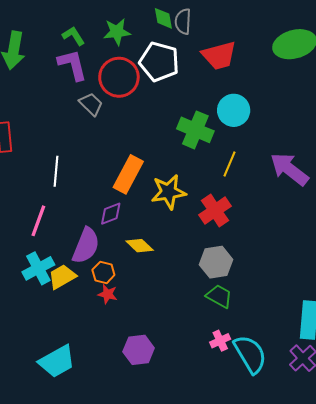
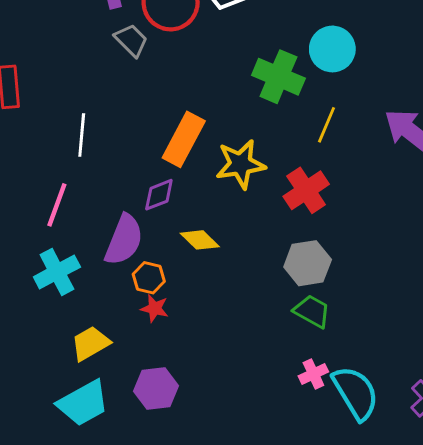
yellow trapezoid: (62, 277) -> (90, 343), moved
purple hexagon: (139, 350) -> (156, 389), moved

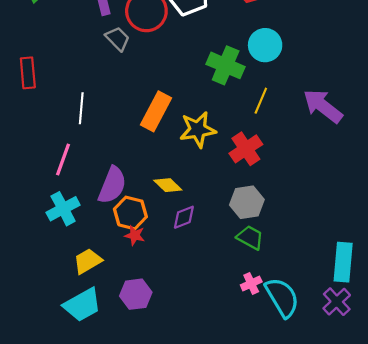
purple diamond: (159, 195) -> (184, 217), moved
orange hexagon: (149, 278) -> (130, 213), size x1.4

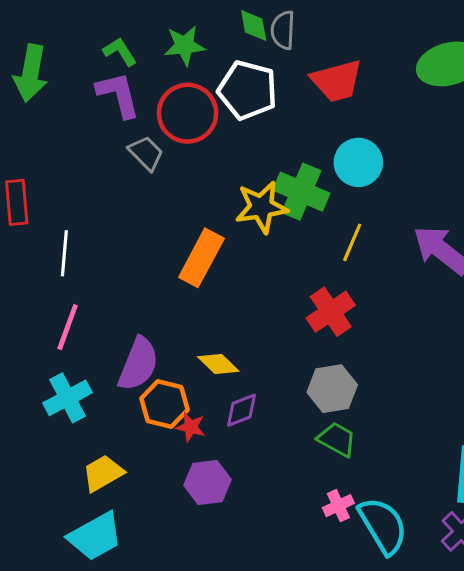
white line: (81, 108) -> (64, 253), moved
yellow star: (198, 130) -> (261, 207), moved
red star: (135, 235) -> (191, 427), moved
purple hexagon: (136, 294) -> (208, 482), moved

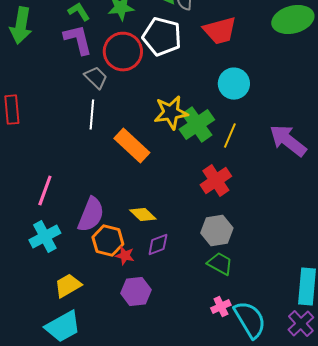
green cross: (301, 192) -> (197, 125), moved, turned 32
white line: (64, 253) -> (92, 115), moved
orange rectangle: (201, 258) -> (132, 146), turned -75

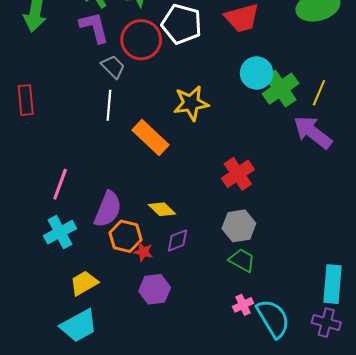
green cross: (197, 125) -> (280, 89), moved
yellow line: (230, 136) -> (319, 93), moved
purple cross: (301, 324) -> (326, 323), turned -32

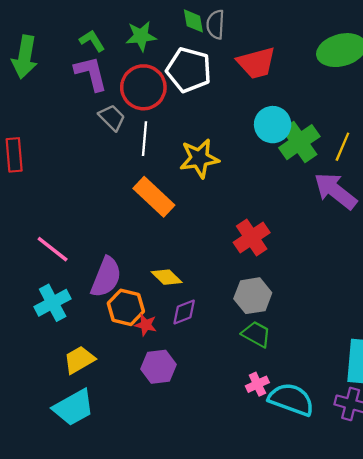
white line: (109, 105) -> (145, 139), moved
pink line: (60, 184) -> (53, 249), turned -72
cyan semicircle: (273, 318) -> (291, 399), turned -39

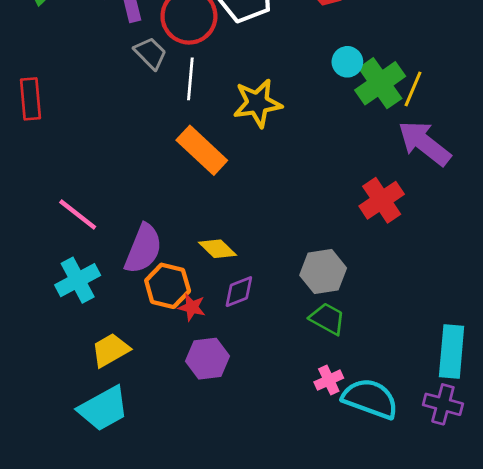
cyan circle: (273, 125) -> (347, 62), size x0.7
yellow line: (342, 147) -> (413, 89), moved
red cross: (252, 238) -> (382, 200), moved

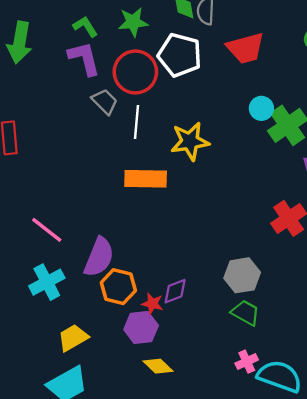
orange rectangle: (202, 150) -> (146, 179), turned -42
yellow diamond: (217, 249) -> (158, 366), moved
red star: (192, 307) -> (152, 304), moved
purple hexagon: (208, 359) -> (141, 328), moved

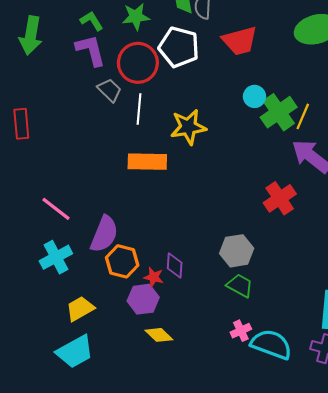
purple diamond: (175, 291) -> (175, 266), turned -65

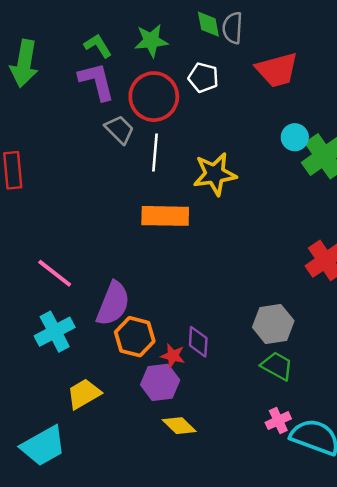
white pentagon: (179, 47) -> (203, 77), size x0.6
cyan trapezoid: (75, 352) -> (43, 446), moved

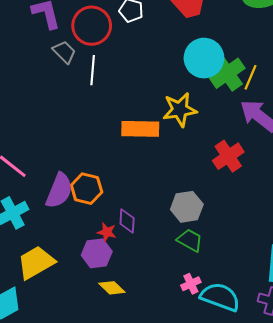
cyan circle: (295, 137) -> (204, 58), size x1.8
yellow star: (215, 174) -> (180, 110), moved
orange rectangle: (165, 216) -> (140, 129), moved
orange hexagon: (135, 337) -> (87, 189), moved
yellow trapezoid: (84, 394) -> (36, 262), size x1.4

